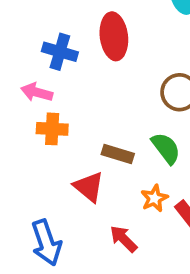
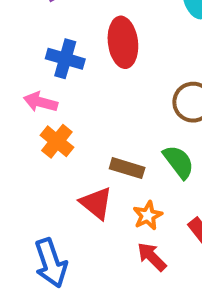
orange cross: (52, 129) -> (57, 141), turned 36
orange star: (154, 198) -> (148, 215), moved
red arrow: (124, 239) -> (152, 257), moved

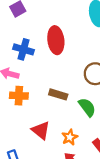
orange cross: (57, 141) -> (19, 96), turned -36
brown rectangle: (127, 168) -> (58, 94), moved

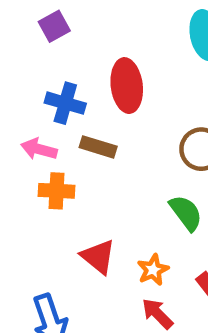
brown rectangle: (58, 94) -> (98, 147), moved

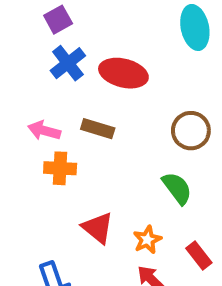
red ellipse: (127, 86) -> (123, 73), turned -69
blue cross: (65, 103) -> (68, 63), moved, turned 36

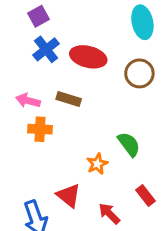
brown circle: (191, 131) -> (139, 73), moved
red triangle: (98, 228) -> (69, 196), moved
orange star: (147, 240) -> (97, 164), moved

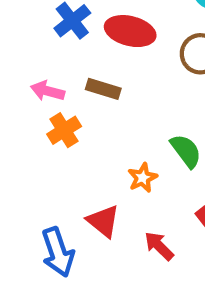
orange cross: (40, 129) -> (64, 130), turned -35

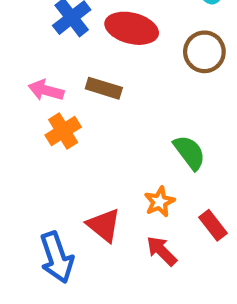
orange star: (143, 178) -> (159, 202), moved

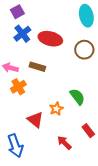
orange star: (159, 202) -> (56, 109), moved
red triangle: (104, 225) -> (35, 120), moved

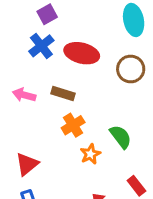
purple square: (17, 12) -> (47, 14), moved
orange cross: (18, 87) -> (73, 125), moved
red triangle: (35, 120) -> (27, 164), moved, turned 42

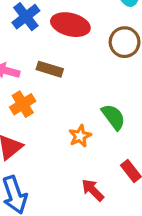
orange cross: (73, 125) -> (23, 104), moved

